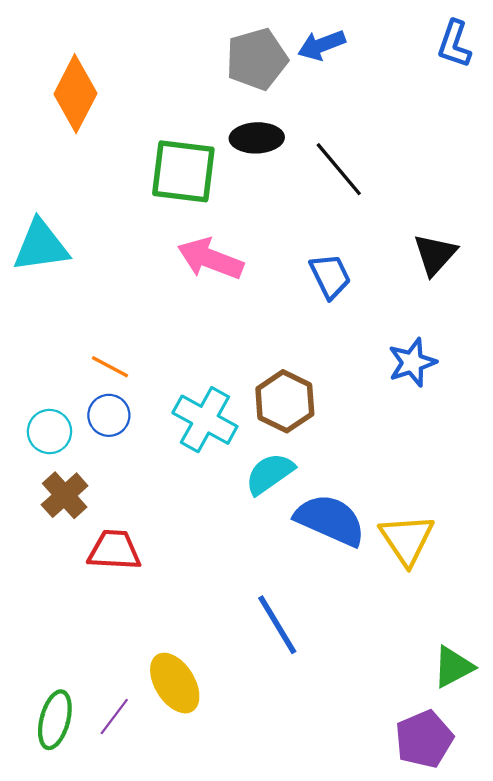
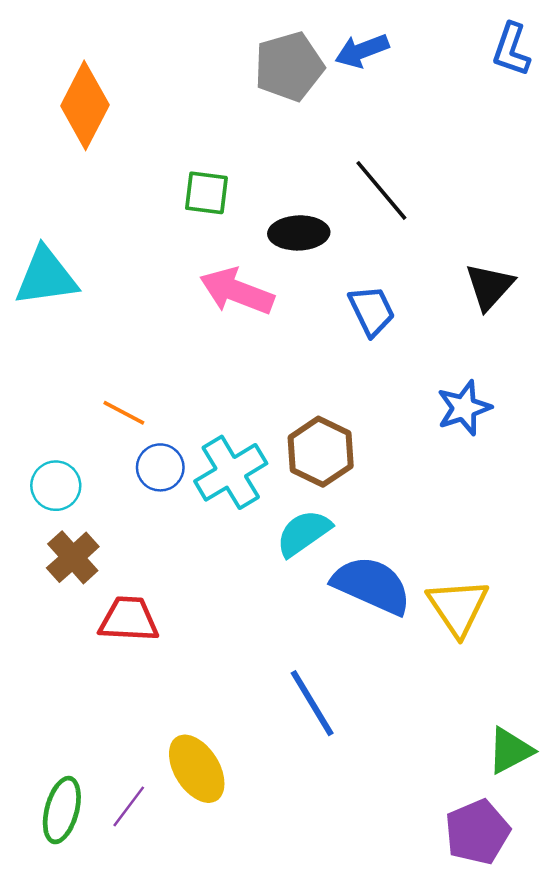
black ellipse: (257, 138) -> (299, 233), moved
green square: (183, 171) -> (206, 193), size x0.6
blue circle: (109, 415) -> (160, 467), moved
cyan cross: (205, 420) -> (231, 472), turned 30

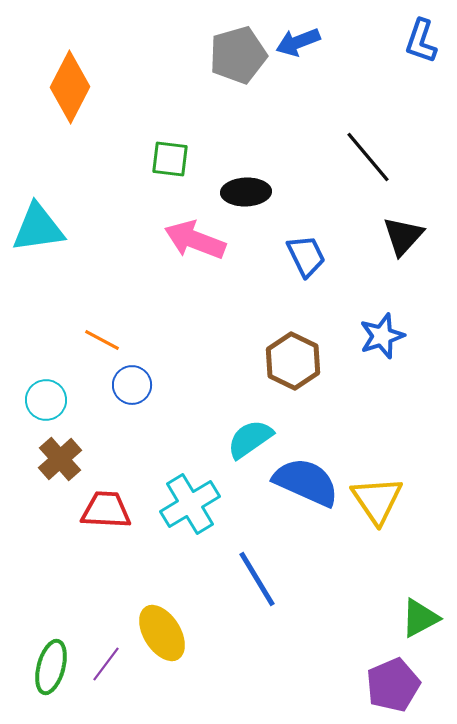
black line: (381, 190) -> (368, 157), moved
brown hexagon: (321, 452) -> (293, 361), moved
cyan cross: (231, 472) -> (190, 504), moved

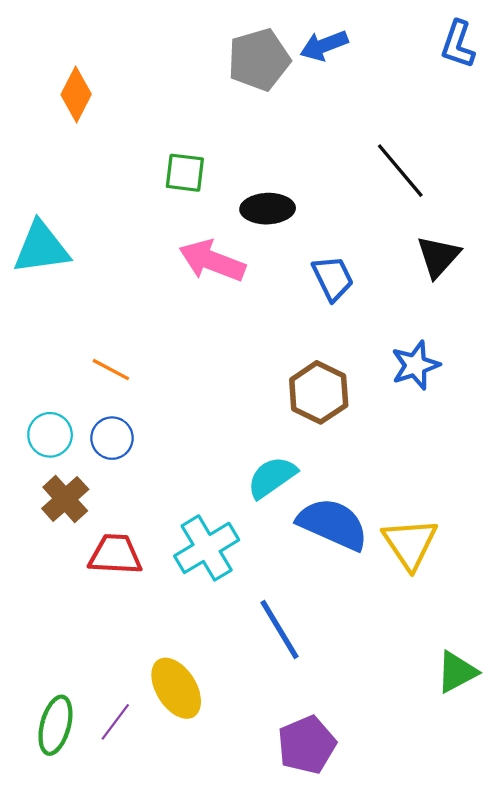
orange diamond: (70, 87) -> (76, 94), size x0.7
blue circle: (132, 385) -> (112, 438), moved
purple pentagon: (393, 685) -> (307, 745), moved

